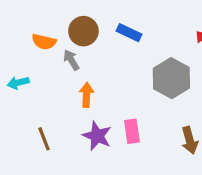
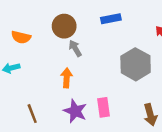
blue rectangle: (129, 33) -> (111, 19), moved, turned -36
orange semicircle: (44, 42) -> (21, 37), moved
gray arrow: (71, 60) -> (75, 48), moved

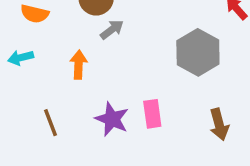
gray arrow: (75, 48) -> (112, 30), turned 84
orange arrow: (67, 78) -> (79, 65), moved

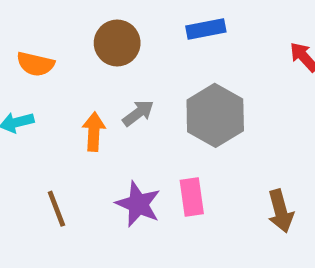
gray arrow: (112, 30) -> (138, 113), moved
gray hexagon: (198, 52) -> (215, 115), moved

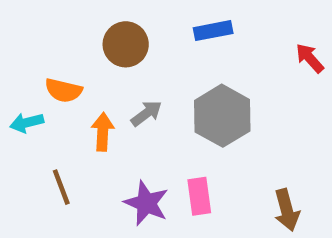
orange semicircle: (35, 64) -> (64, 90), moved
brown line: (56, 209) -> (61, 187), moved

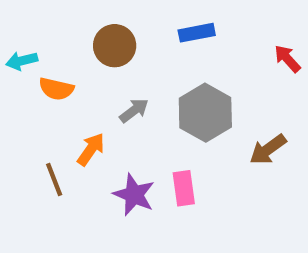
cyan arrow: (27, 123) -> (22, 61), moved
orange arrow: (103, 132) -> (91, 149), moved, turned 32
brown arrow: (287, 210) -> (268, 149), moved, turned 69

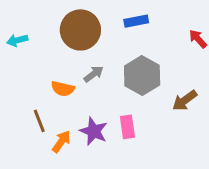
brown circle: (115, 46) -> (80, 30), size x1.4
orange semicircle: (56, 89) -> (63, 89), moved
orange arrow: (91, 149) -> (61, 142), moved

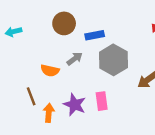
blue rectangle: (136, 21) -> (95, 35), moved
brown circle: (80, 30) -> (64, 23), size x0.7
orange arrow: (61, 142) -> (49, 113), turned -30

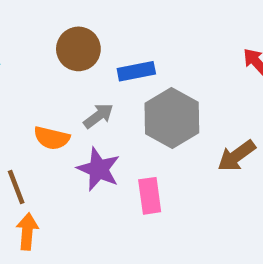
purple star: (75, 105) -> (98, 169), moved
orange arrow: (49, 113) -> (27, 231), moved

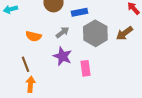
orange semicircle: (52, 138) -> (33, 36), moved
brown arrow: (236, 156) -> (124, 33), moved

